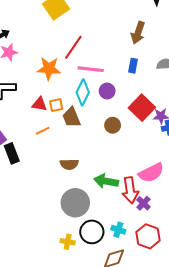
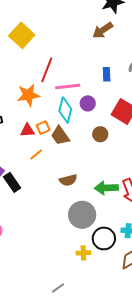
brown arrow: (138, 33) -> (103, 30), moved, turned 50

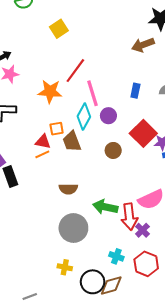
yellow square: (22, 35) -> (59, 29), size x0.7
pink line: (68, 87) -> (92, 93), turned 65
red triangle: (27, 130) -> (43, 142), moved
black circle: (104, 238) -> (93, 282), moved

